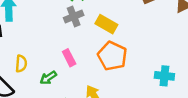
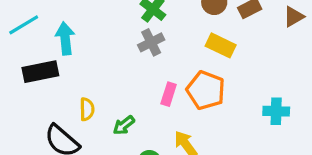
yellow rectangle: (106, 24) -> (221, 45), moved
pink rectangle: (69, 58) -> (169, 94), moved, turned 49

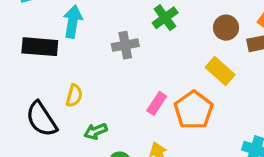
gray cross: (151, 42) -> (125, 45), moved
green arrow: (124, 125) -> (96, 131), moved

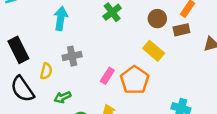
cyan arrow: (73, 22) -> (61, 18), moved
gray cross: (125, 45) -> (72, 56), moved
black rectangle: (40, 47) -> (18, 50), moved, turned 60

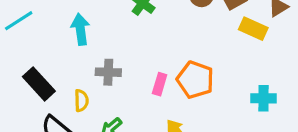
yellow rectangle: (154, 51) -> (253, 29), moved
gray cross: (72, 56) -> (108, 72), turned 30

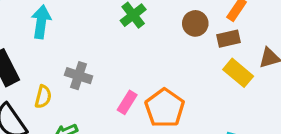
cyan arrow: (80, 29) -> (41, 22), moved

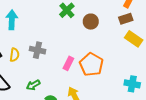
brown circle: (195, 23) -> (91, 22), moved
yellow semicircle: (43, 97) -> (14, 55), moved

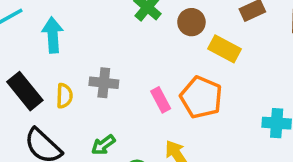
yellow rectangle: (134, 39) -> (224, 49), moved
pink rectangle: (68, 63) -> (161, 100), turned -48

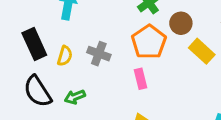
orange pentagon: (201, 97) -> (149, 42), moved
green arrow: (103, 145) -> (75, 97), moved

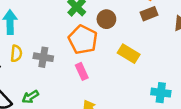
yellow rectangle: (202, 51) -> (129, 54), moved
yellow semicircle: (65, 56) -> (16, 53), moved

